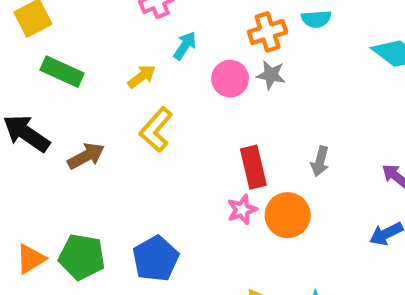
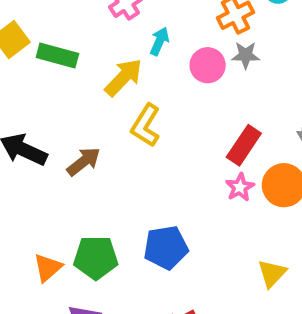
green rectangle: (62, 72) -> (57, 55), moved
yellow arrow: (142, 76) -> (124, 77), size x1.5
red rectangle: (253, 167) -> (244, 145), turned 57
blue pentagon: (156, 259) -> (166, 247), turned 30

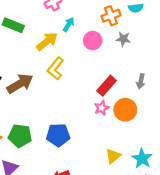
gray star: (246, 55) -> (123, 39), moved
brown arrow: (84, 162) -> (20, 84), size x1.4

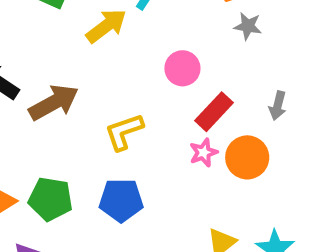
pink circle: (93, 41) -> (182, 68), moved
yellow L-shape: (56, 69) -> (124, 132), moved, turned 30

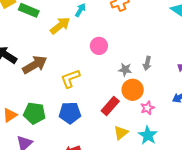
gray star: (248, 26) -> (125, 70), moved
red rectangle: (214, 112) -> (110, 106), moved
pink star: (203, 153) -> (147, 108), moved

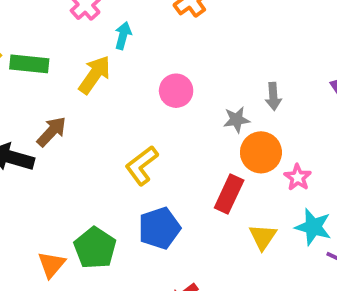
brown arrow: (35, 65) -> (52, 132), moved, size x0.7
green pentagon: (34, 113) -> (95, 248), turned -30

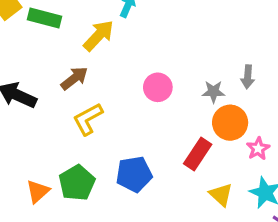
pink circle: (176, 91) -> (158, 87), moved
brown arrow: (52, 132) -> (74, 78), moved
yellow L-shape: (142, 165) -> (88, 119), moved
yellow triangle: (263, 237) -> (221, 195), turned -30

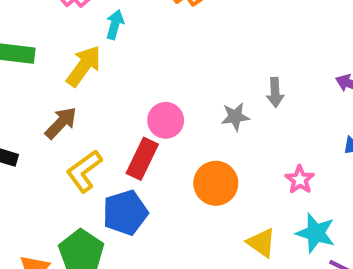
orange circle: (230, 123) -> (216, 183), moved
red rectangle: (198, 154) -> (142, 159), moved
blue pentagon: (134, 174) -> (125, 213), moved

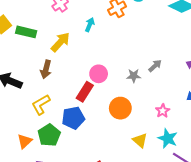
cyan arrow: (115, 24) -> (90, 25), moved
gray arrow: (275, 92) -> (155, 66), turned -136
brown arrow: (61, 123) -> (46, 69), turned 144
yellow L-shape: (84, 171) -> (41, 105), moved

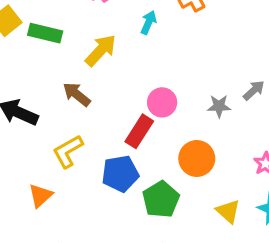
brown arrow: (46, 69) -> (77, 94), turned 114
green pentagon: (49, 135) -> (161, 199), moved
orange triangle: (25, 141) -> (40, 195), moved

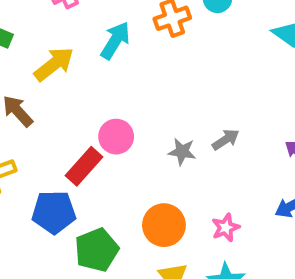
cyan arrow: (149, 22) -> (115, 40), size x1.4
orange circle: (197, 158) -> (164, 225), moved

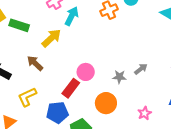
cyan arrow: (115, 40) -> (72, 16), moved
orange circle: (164, 225) -> (106, 103), moved

